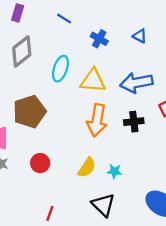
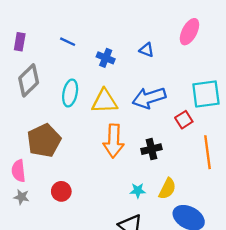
black cross: (134, 122) -> (151, 149), moved
yellow semicircle: (87, 168) -> (167, 189), moved

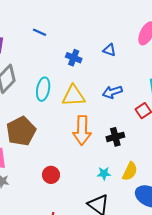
blue line: (68, 42) -> (40, 32), moved
blue arrow: (149, 98) -> (112, 92), size x0.7
red circle: (61, 191) -> (51, 175), moved

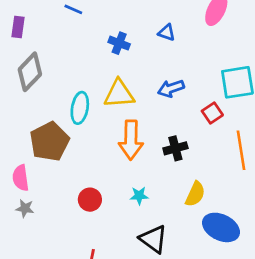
cyan ellipse: (43, 89) -> (80, 108), moved
cyan star: (104, 173) -> (139, 196), moved

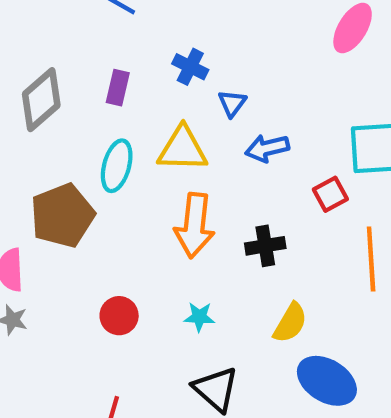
purple rectangle: (18, 27) -> (118, 88), moved
blue triangle: (167, 33) -> (232, 103), moved, turned 42

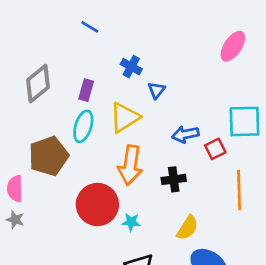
purple rectangle: (118, 88) -> (86, 90), moved
blue arrow: (267, 148) -> (185, 134), moved
yellow triangle: (182, 149) -> (125, 117), turned -36
red circle: (119, 316) -> (97, 204), moved, size x1.8

